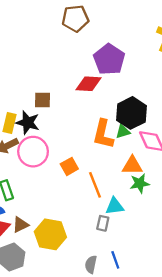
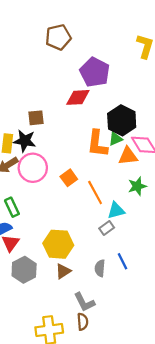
orange triangle: (132, 166) -> (128, 156), moved
gray rectangle: (103, 223) -> (107, 228), turned 48
brown triangle: (20, 225) -> (63, 271), moved

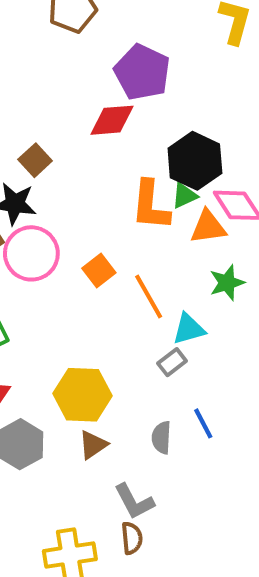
brown square: (36, 118) -> (35, 160), turned -35

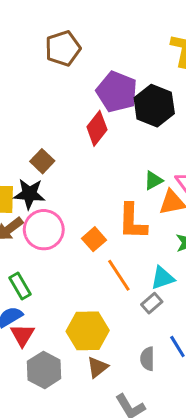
red diamond: (112, 120) -> (97, 128), turned -44
black hexagon: (195, 161) -> (154, 106), moved
orange L-shape: (150, 205) -> (132, 222), moved
orange line: (149, 296) -> (119, 275), moved

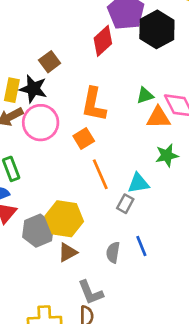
orange L-shape: (132, 222) -> (94, 104), moved
gray rectangle: (152, 303) -> (125, 204), turned -30
gray hexagon: (44, 370) -> (38, 231), moved

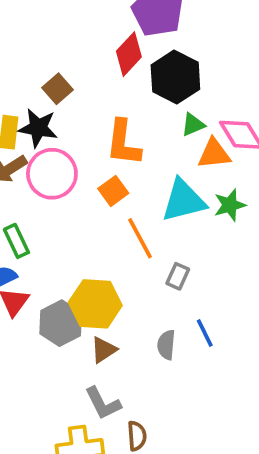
black hexagon: (157, 29) -> (175, 77), moved
cyan triangle: (138, 183) -> (184, 201), moved, size x1.5
gray L-shape: (91, 292) -> (103, 403), moved

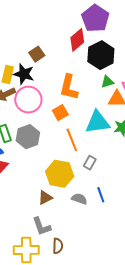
yellow hexagon: (95, 304) -> (60, 174), moved
gray hexagon: (61, 323) -> (28, 137), moved
gray semicircle: (166, 345) -> (79, 199), turned 98

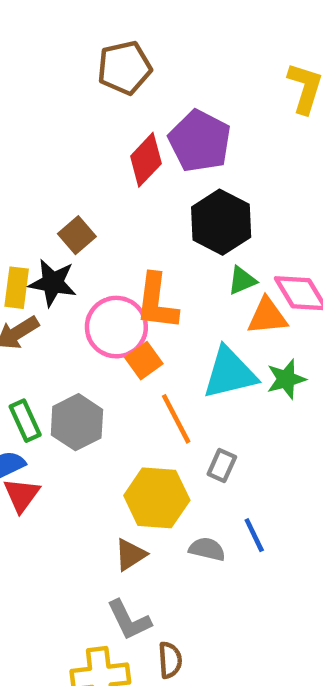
red diamond: (77, 40) -> (146, 160), moved
pink circle: (28, 100) -> (116, 327), moved

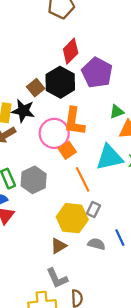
purple pentagon: (200, 141) -> (97, 73), moved
black hexagon: (221, 222) -> (60, 82), moved
gray rectangle: (222, 466) -> (93, 209), moved

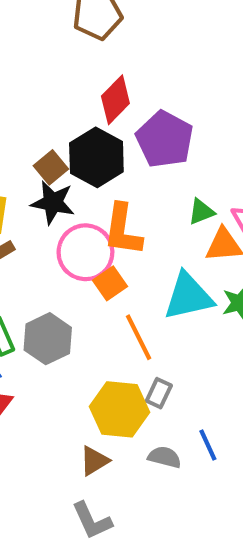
black star: (23, 111) -> (53, 202), moved

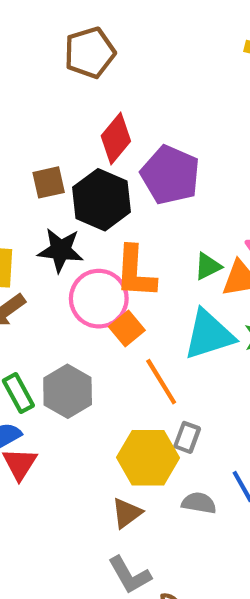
brown square: (51, 167) -> (49, 182), moved, turned 32
green triangle: (201, 212) -> (208, 266), moved

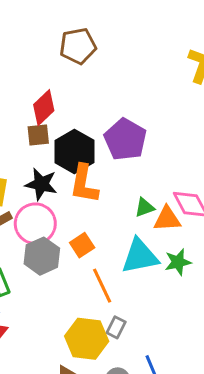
red diamond: (116, 138) -> (44, 108), moved
orange L-shape: (135, 272) -> (84, 184), moved
pink circle: (99, 299) -> (35, 224), moved
gray hexagon: (68, 391) -> (42, 256), moved

